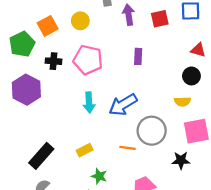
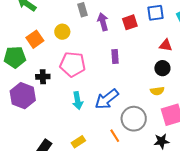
green pentagon: (22, 44) -> (15, 57), turned 30
black cross: (54, 61) -> (43, 77), moved
orange line: (128, 148) -> (115, 136), turned 56

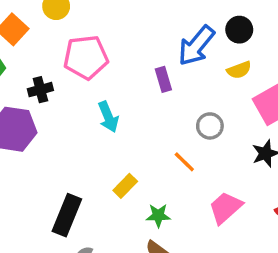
purple rectangle: (115, 57) -> (163, 79), moved
blue arrow: (107, 99) -> (196, 46), moved
gray circle: (134, 119) -> (210, 126), size x0.6

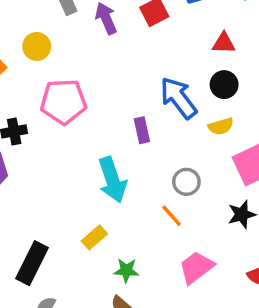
blue arrow: (196, 46) -> (178, 98), turned 99
cyan arrow: (108, 117) -> (112, 180), moved, size x1.4
orange line: (184, 162) -> (172, 216), moved

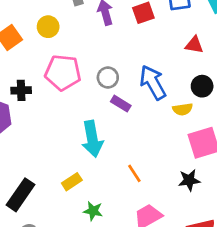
black circle: (224, 85) -> (202, 86), moved
purple rectangle: (142, 130) -> (121, 104), turned -54
gray circle: (186, 182) -> (108, 78), moved

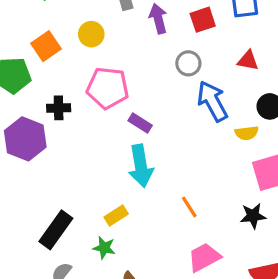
red triangle: (194, 45) -> (248, 61), moved
gray circle: (108, 78) -> (188, 63), moved
purple rectangle: (121, 104) -> (140, 123), moved
green star: (93, 211) -> (104, 248), moved

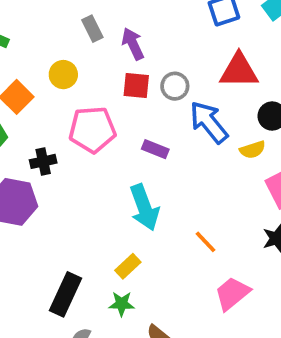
red square: (203, 20) -> (136, 85), moved, turned 35
red triangle: (248, 61) -> (239, 71), size x1.6
purple rectangle: (140, 123) -> (155, 149), moved

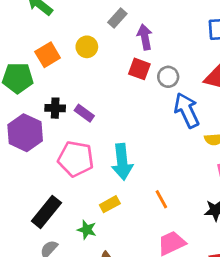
gray rectangle: (92, 29) -> (117, 18), turned 54
pink pentagon: (92, 130) -> (76, 159), moved
purple rectangle: (155, 149) -> (84, 113), moved
yellow rectangle: (128, 266) -> (110, 204), moved

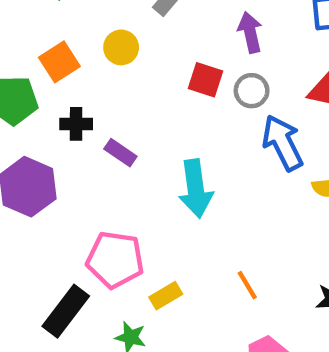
purple arrow: (145, 37) -> (250, 32), moved
black cross: (55, 108) -> (76, 124), moved
pink pentagon: (76, 159) -> (115, 260), moved
cyan arrow: (122, 162) -> (196, 189), moved

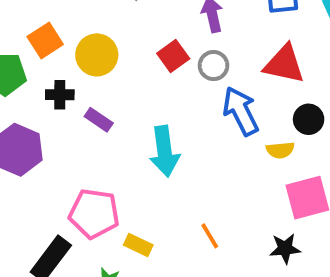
yellow circle: (121, 47) -> (97, 55), moved, size x1.4
red square: (206, 80) -> (173, 56), turned 36
yellow rectangle: (166, 296) -> (138, 245), turned 56

